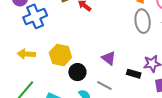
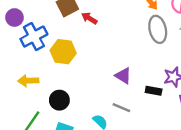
yellow hexagon: (60, 55) -> (63, 52), moved
black circle: (77, 72) -> (59, 100), moved

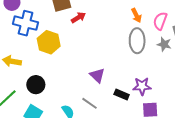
red arrow: (89, 18) -> (78, 18), turned 104
blue cross: (34, 37) -> (26, 23), turned 30

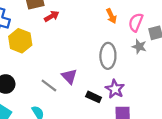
gray ellipse: (137, 41) -> (108, 56), moved
purple star: (142, 86) -> (115, 89), turned 30
gray line: (90, 103) -> (49, 86), moved

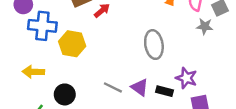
gray ellipse: (108, 56) -> (154, 45), moved
purple triangle: (69, 76) -> (140, 87), moved

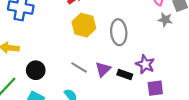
yellow hexagon: (72, 44) -> (84, 25), moved
purple triangle: (140, 87) -> (103, 69), turned 35

